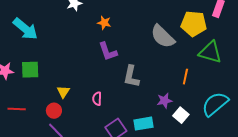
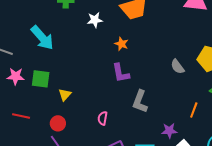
gray semicircle: (163, 36) -> (177, 67), size x0.6
yellow triangle: (63, 92) -> (65, 95), moved

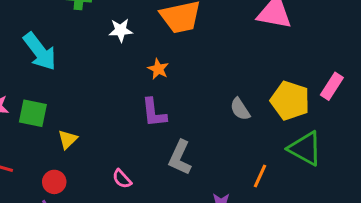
pink semicircle: (103, 118) -> (122, 179), turned -56

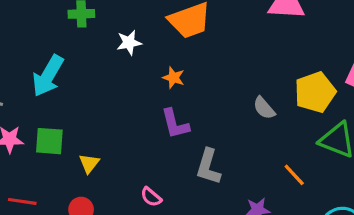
cyan arrow: (40, 51) -> (48, 76), turned 75
yellow pentagon: (290, 101) -> (315, 92), turned -30
orange line: (260, 176) -> (294, 175), turned -60

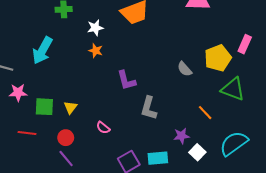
orange star: (174, 78) -> (96, 51), moved
green square: (49, 141) -> (44, 107), moved
pink semicircle: (151, 197) -> (103, 128), moved

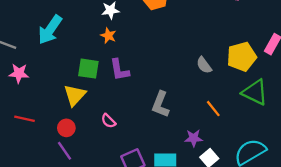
purple L-shape: (126, 80) -> (119, 70), moved
green square: (44, 107) -> (88, 69), moved
yellow triangle: (70, 107) -> (75, 95), size x1.5
orange line: (205, 113) -> (213, 109), moved

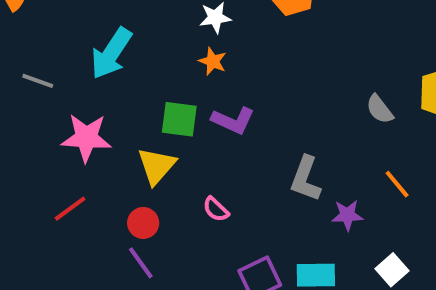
purple L-shape: (119, 70) -> (233, 120), turned -55
pink star: (19, 73) -> (86, 138), moved, size x1.4
red line: (24, 119) -> (70, 209), turned -48
purple star: (194, 138) -> (347, 215), moved

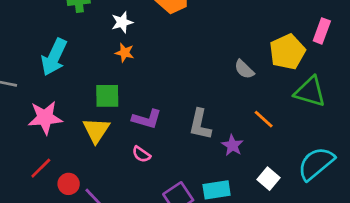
purple L-shape: (233, 120) -> (147, 119), moved
purple star: (347, 215) -> (232, 145), turned -30
red circle: (143, 223) -> (69, 184), moved

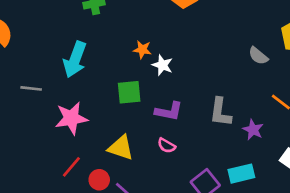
white star: (122, 22) -> (162, 65), moved, turned -30
yellow triangle: (96, 130) -> (121, 148), moved, turned -40

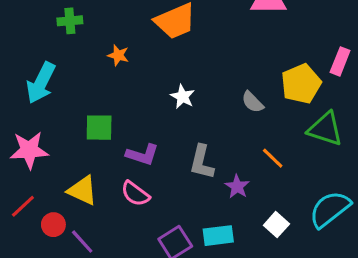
orange star: (142, 50) -> (118, 55), moved
white star: (162, 65) -> (183, 97), moved
pink semicircle: (166, 146) -> (135, 194), size x1.4

